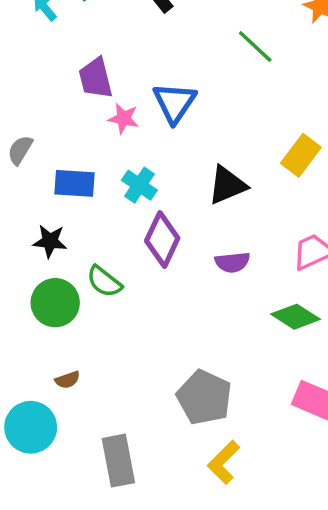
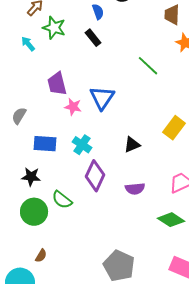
gray semicircle: (20, 150) -> (19, 116), moved
black triangle: (227, 185) -> (132, 145), size x0.7
brown semicircle: (67, 380) -> (41, 256), turned -40

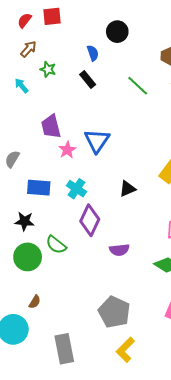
green star: (54, 28) -> (48, 69), size x0.7
green line: (148, 66) -> (138, 86), moved
pink star: (73, 107) -> (67, 150), turned 30
purple semicircle: (135, 189) -> (119, 250), moved

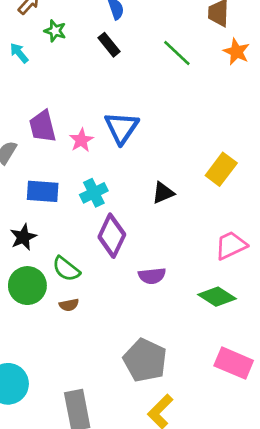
purple trapezoid: (51, 126) -> (43, 126), moved
cyan cross: (76, 189) -> (94, 193), turned 30
black star: (24, 221) -> (23, 237), turned -30
brown semicircle: (35, 302) -> (69, 305), moved, turned 48

